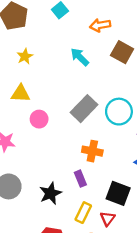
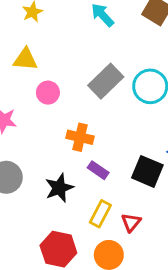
orange cross: (92, 151) -> (80, 137), moved
purple rectangle: (80, 179) -> (98, 170), turned -35
black square: (118, 193) -> (147, 171), moved

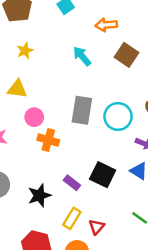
gray rectangle: (106, 81) -> (82, 110), turned -40
orange cross: (80, 137) -> (48, 140), moved
black square: (147, 171) -> (103, 175), moved

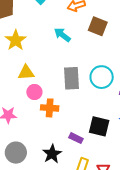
yellow star: (25, 51) -> (16, 40), size x1.5
yellow triangle: (17, 89) -> (26, 73), moved

